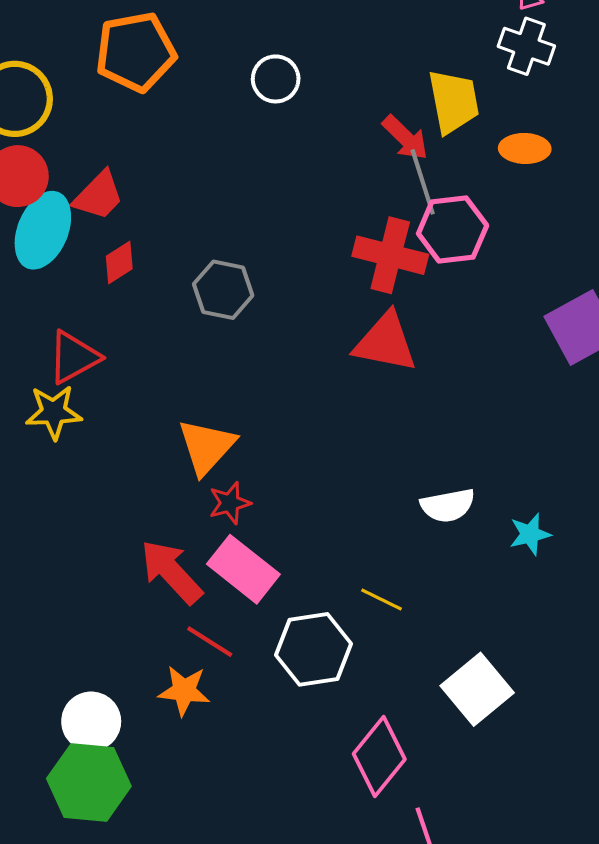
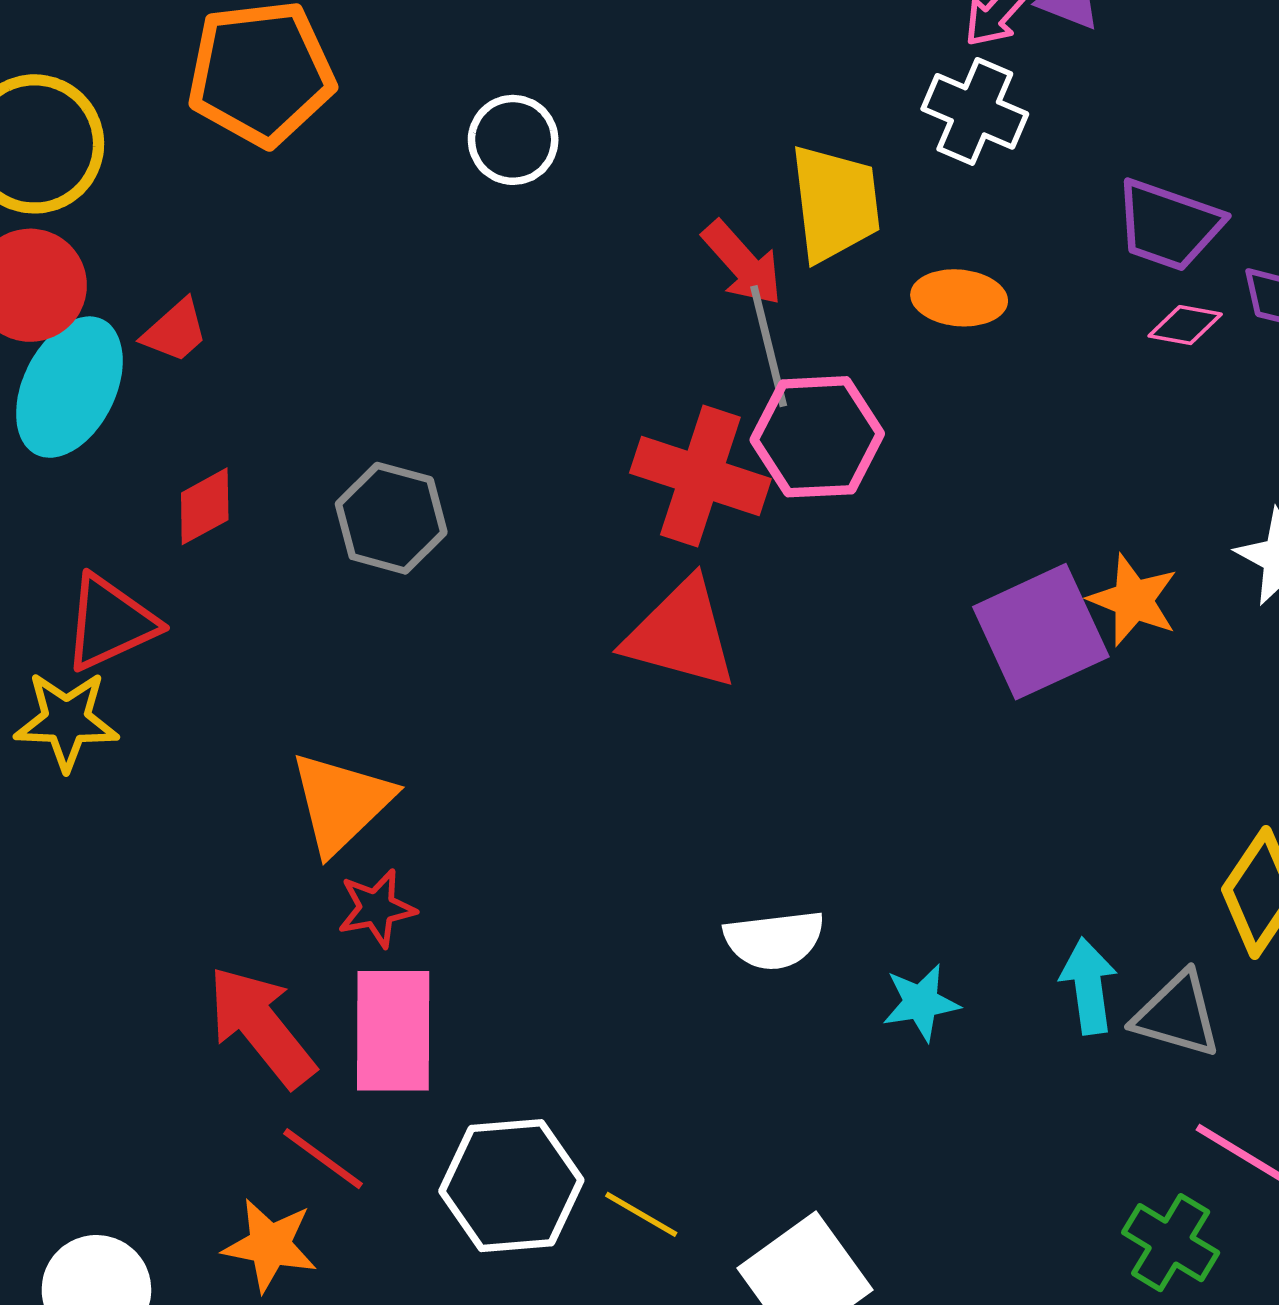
red trapezoid: (98, 196) -> (175, 331), size x0.7
red diamond: (119, 262) -> (205, 506), moved
pink rectangle: (243, 569) -> (393, 1031), turned 48
yellow line: (382, 599) -> (641, 1214), moved

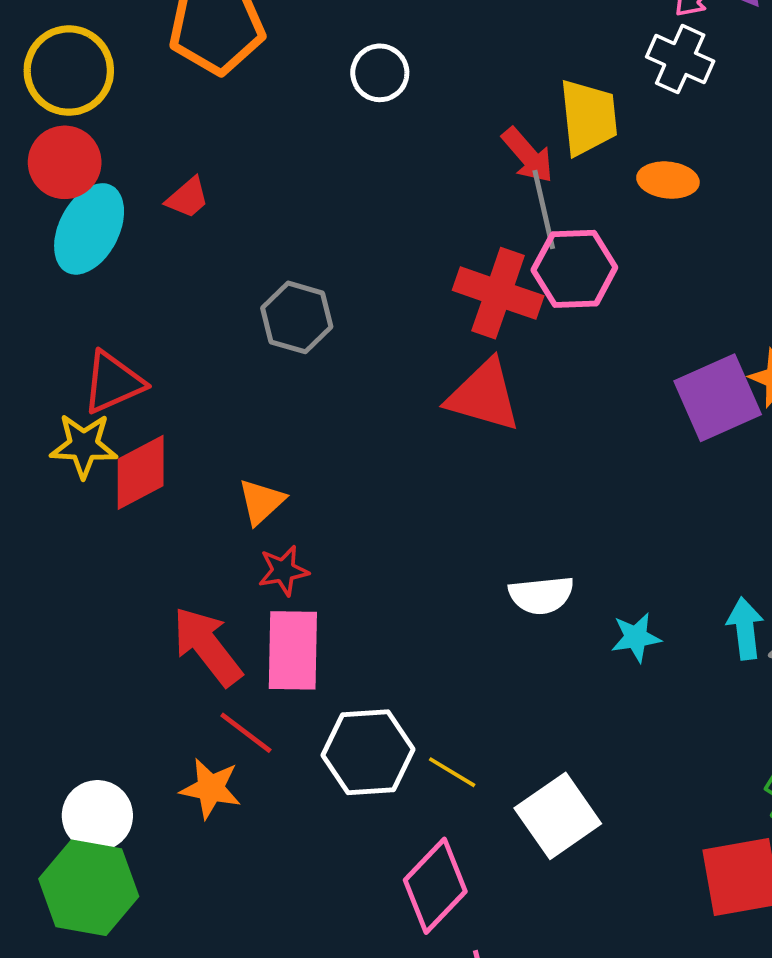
red trapezoid: (175, 331) -> (188, 198), moved
red diamond: (205, 506) -> (141, 472), moved, size x1.5
orange triangle: (341, 803) -> (261, 502), size x0.7

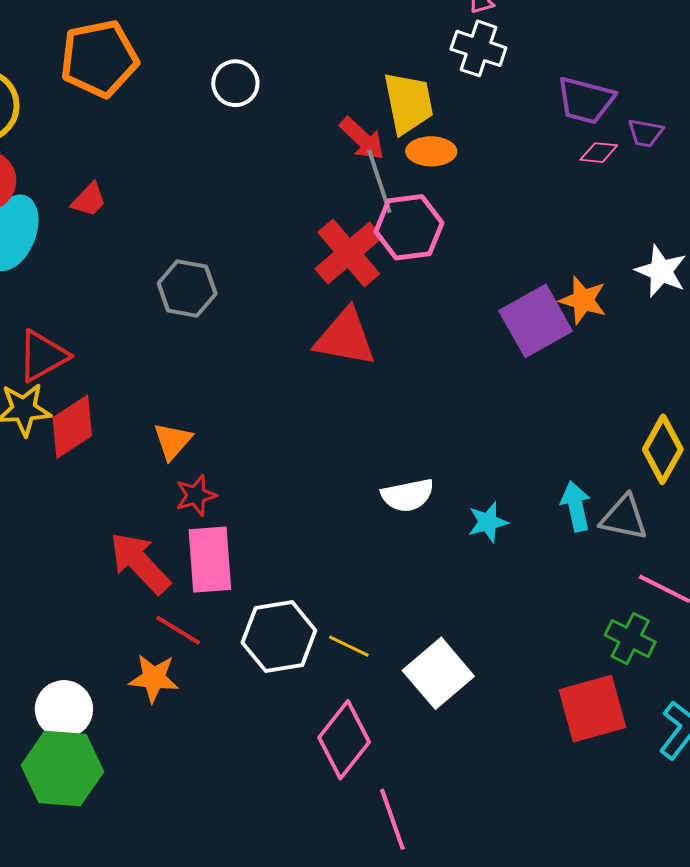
orange ellipse: (668, 180) -> (431, 151), moved
red cross: (498, 293) -> (349, 253), turned 36

